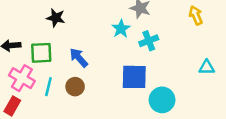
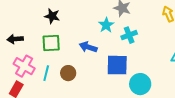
green square: (41, 53) -> (51, 43), moved
blue arrow: (79, 58) -> (88, 47), moved, turned -30

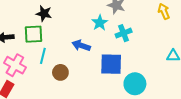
green square: (51, 43) -> (34, 34), moved
cyan line: (46, 73) -> (43, 56), moved

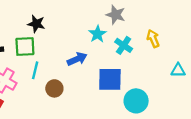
yellow arrow: (164, 11) -> (153, 39), moved
cyan cross: (124, 33) -> (124, 45), turned -35
blue arrow: (81, 46) -> (77, 59), turned 138

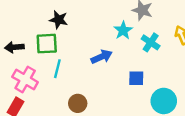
blue square: (110, 79) -> (136, 78), size x0.6
brown circle: (54, 88) -> (78, 103), moved

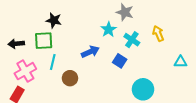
blue square: (136, 78) -> (120, 61), moved, turned 32
pink cross: (25, 79) -> (25, 71), turned 30
brown circle: (78, 103) -> (70, 78), moved

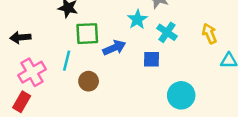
yellow arrow: (158, 34) -> (209, 34), moved
green square: (44, 41) -> (87, 34), moved
blue square: (120, 61) -> (152, 59), turned -32

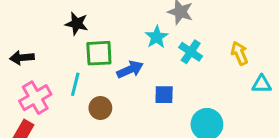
blue square: (152, 59) -> (164, 95), moved

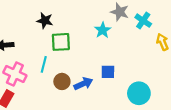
cyan cross: (191, 52) -> (143, 21), moved
blue arrow: (130, 70) -> (83, 84), moved
pink cross: (35, 98) -> (15, 74), turned -35

